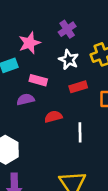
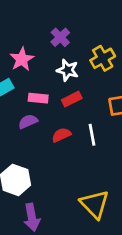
red rectangle: (78, 87) -> (72, 99), moved
white line: (80, 132) -> (92, 135), moved

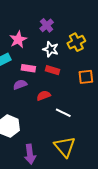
red rectangle: (72, 99) -> (52, 70), turned 40
white line: (92, 135) -> (63, 113), moved, turned -56
purple arrow: (32, 217) -> (30, 154), moved

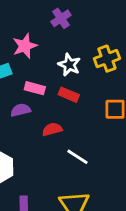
purple cross: (47, 25) -> (61, 18), moved

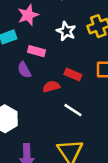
red rectangle: (69, 95) -> (73, 75), moved
purple semicircle: (21, 110) -> (24, 70), turned -105

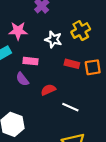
pink star: (28, 15) -> (18, 31), turned 30
red rectangle: (73, 75) -> (72, 64), moved

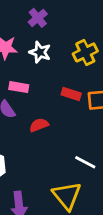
white star: (53, 39) -> (40, 52), moved
white line: (70, 107) -> (85, 162), moved

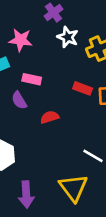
white star: (40, 52) -> (68, 37), moved

